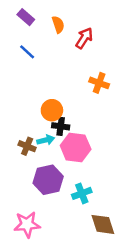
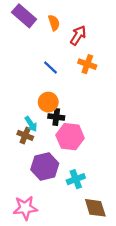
purple rectangle: (26, 17) -> (24, 16), size x1.5
blue line: (27, 52) -> (51, 68), moved
orange cross: (99, 83) -> (87, 64), moved
cyan arrow: (46, 140) -> (31, 124), moved, turned 70

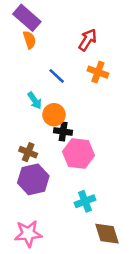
orange semicircle: (54, 23) -> (29, 40), moved
cyan arrow: (31, 124) -> (35, 101), moved
purple hexagon: (45, 166) -> (33, 179), moved

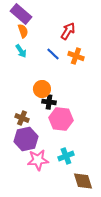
blue line: (57, 76) -> (53, 54), moved
cyan arrow: (35, 101) -> (21, 51), moved
pink star: (28, 234) -> (38, 160), moved

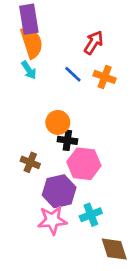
purple rectangle: (21, 14) -> (29, 19), turned 40
orange semicircle: (23, 31) -> (32, 43), size x1.6
purple hexagon: (26, 139) -> (59, 191), moved

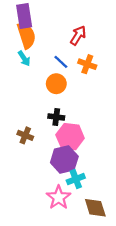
orange circle: (58, 122) -> (56, 84), moved
purple hexagon: (59, 191) -> (64, 160), moved
pink star: (52, 220) -> (59, 197), moved, turned -30

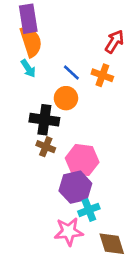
red arrow: (78, 35) -> (114, 42), moved
black cross: (56, 117) -> (44, 120), moved, size x1.5
brown cross: (25, 135) -> (46, 147), moved
pink star: (59, 197) -> (69, 232), turned 30

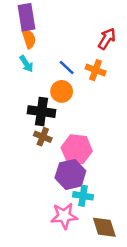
orange semicircle: (31, 42) -> (29, 39), size x0.7
cyan cross: (89, 210) -> (83, 196), turned 30

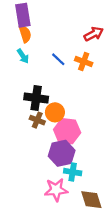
red arrow: (107, 39) -> (94, 34), turned 30
orange circle: (62, 91) -> (55, 112), moved

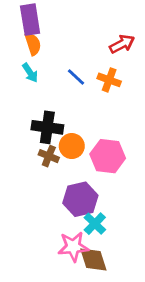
pink hexagon: (67, 131) -> (108, 156), moved
cyan cross: (73, 172) -> (95, 224), turned 35
brown diamond: (91, 200) -> (93, 260), moved

